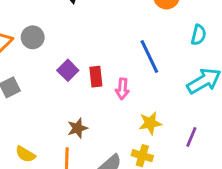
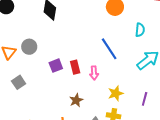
purple square: (68, 70) -> (56, 66), turned 32
brown star: (77, 128) -> (76, 100), moved

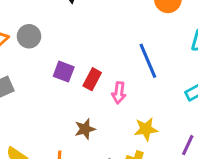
purple square: (56, 66) -> (64, 72), turned 32
red rectangle: (75, 67) -> (92, 79), turned 32

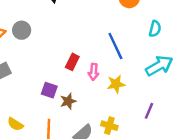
purple square: (64, 72) -> (49, 90), moved
yellow star: (146, 129) -> (116, 84), moved

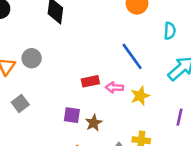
red rectangle: (72, 62) -> (90, 81), turned 63
pink arrow: (94, 72) -> (114, 87), turned 98

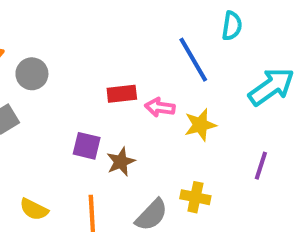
cyan semicircle: (170, 31) -> (232, 26), moved
gray circle: (32, 58) -> (32, 74), moved

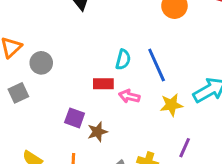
cyan semicircle: (232, 26) -> (123, 60), moved
yellow star: (200, 125) -> (171, 105), moved
purple line: (261, 166) -> (185, 148), moved

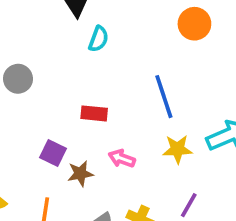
cyan semicircle: (123, 60) -> (99, 39), moved
pink arrow: (129, 96) -> (122, 159), moved

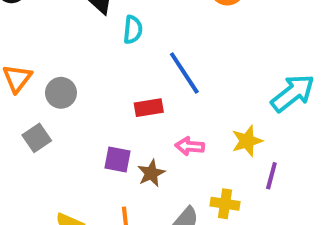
blue line: (164, 97) -> (184, 73), moved
yellow star: (178, 149) -> (247, 141), moved

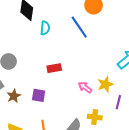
blue line: (184, 73) -> (79, 27), moved
pink arrow: (190, 146) -> (85, 87), moved, turned 32
brown star: (151, 173) -> (14, 96), moved

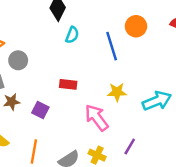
yellow star: (105, 84) -> (117, 92), moved
pink arrow: (85, 87) -> (97, 118), size x1.6

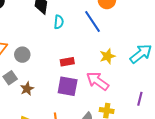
purple square: (40, 110) -> (68, 86), moved, size x1.5
purple line: (130, 147) -> (140, 99), moved

